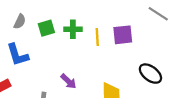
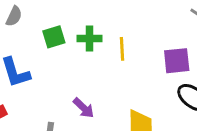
gray semicircle: (20, 22) -> (14, 16), moved
purple square: (123, 35) -> (177, 61), moved

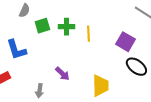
gray semicircle: (14, 16) -> (24, 11), moved
purple square: (177, 61) -> (125, 42), turned 36

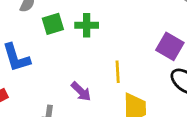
yellow line: (88, 34) -> (118, 72), moved

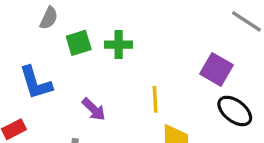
purple arrow: (81, 91) -> (94, 109), moved

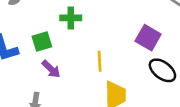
green square: (79, 43) -> (42, 42), moved

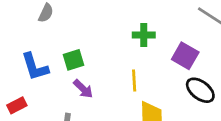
green cross: (71, 18) -> (144, 35), moved

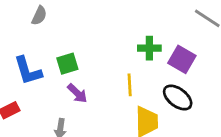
green cross: (144, 35) -> (149, 48), moved
black ellipse: (200, 90) -> (178, 98), moved

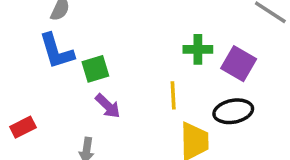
blue L-shape: (28, 71) -> (57, 51), moved
black ellipse: (178, 98) -> (233, 111), turned -48

